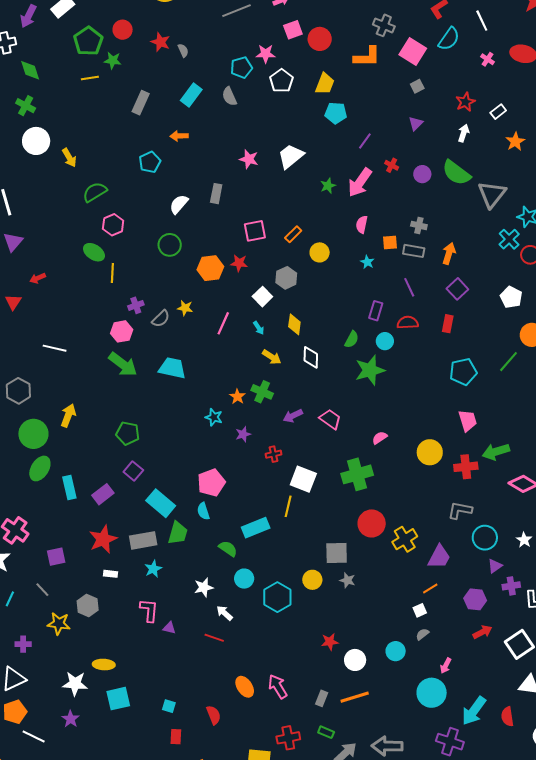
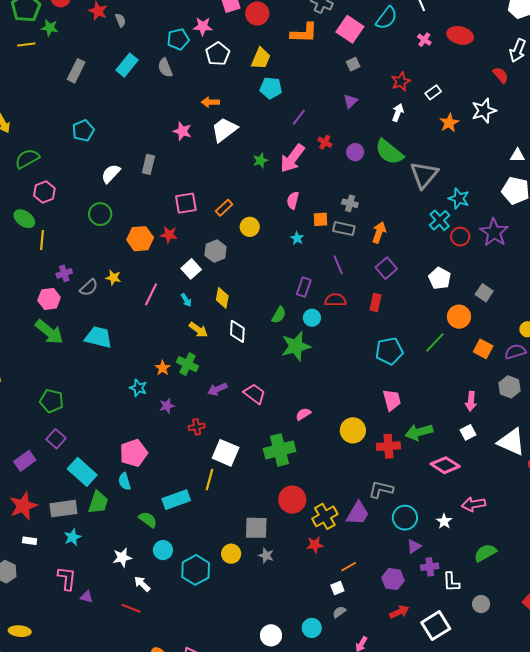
orange arrow: (179, 136) -> (210, 102), moved
purple trapezoid: (439, 557) -> (358, 513), moved
red star: (330, 642) -> (315, 545), moved

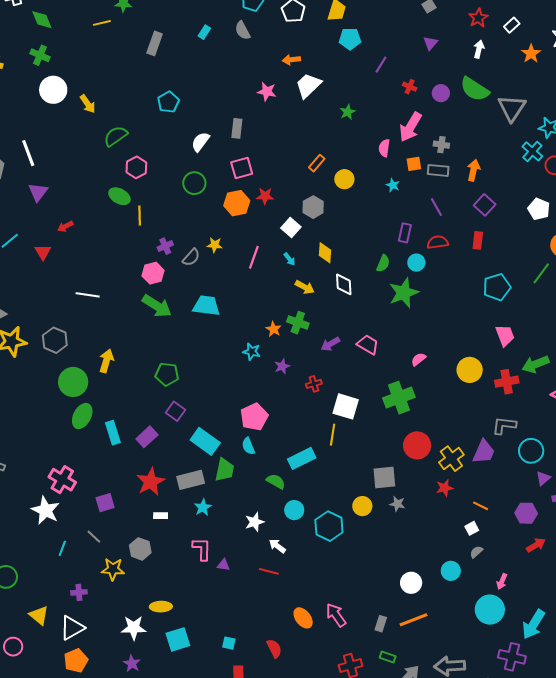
cyan rectangle: (127, 65) -> (204, 32), size x0.6
pink arrow: (292, 158) -> (410, 127), moved
pink square: (186, 203) -> (242, 168), moved
orange line: (349, 567) -> (481, 506), turned 63

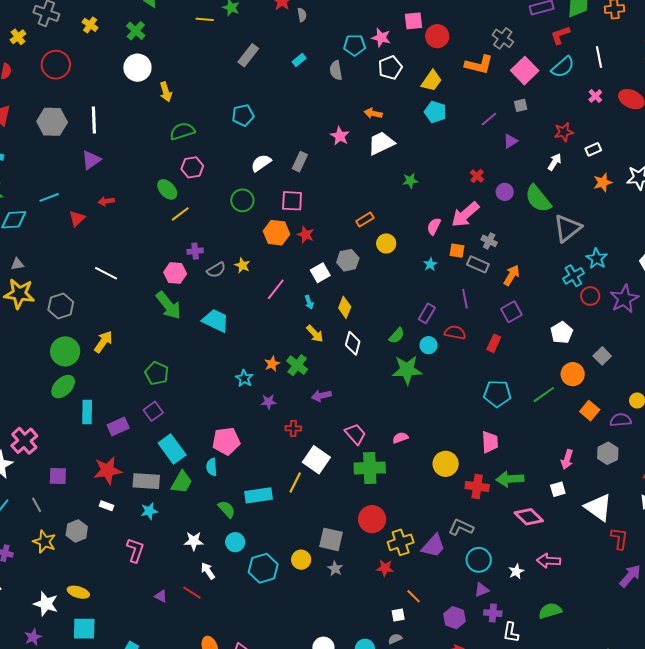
purple line: (381, 65) -> (489, 119), moved
yellow line: (140, 215) -> (180, 214), turned 36
pink trapezoid: (368, 345) -> (355, 434), moved
purple triangle: (223, 565) -> (161, 596), moved

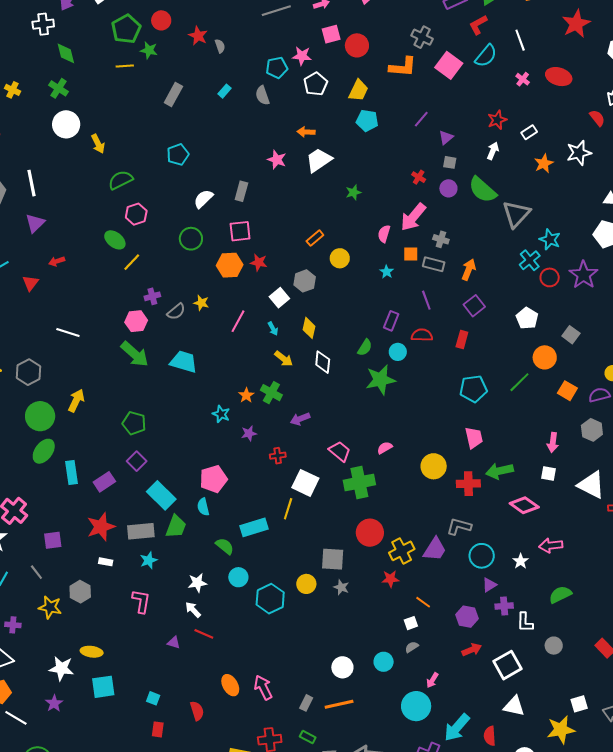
gray square: (521, 105) -> (450, 162), moved, turned 32
white square: (558, 489) -> (549, 473), turned 35
white arrow: (208, 571) -> (193, 610), moved

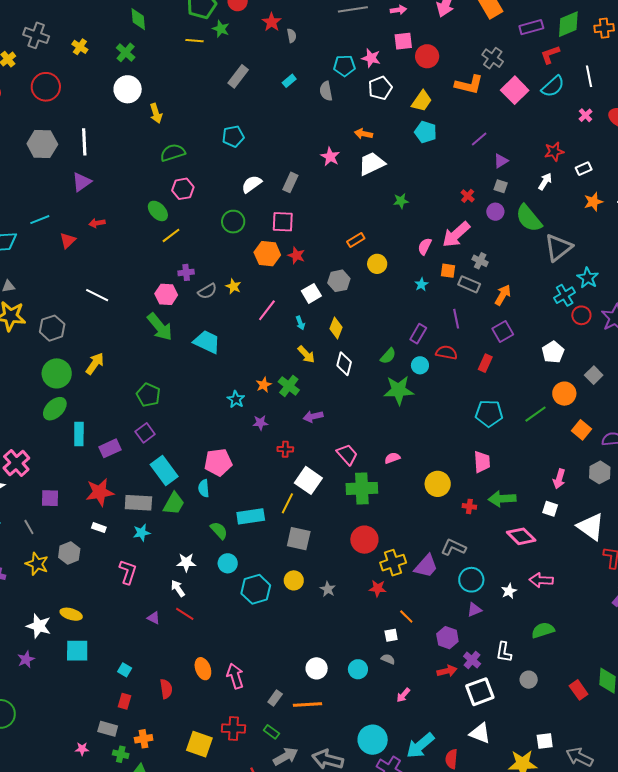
red cross: (468, 484) -> (469, 506), size x0.6
gray square: (333, 559) -> (299, 539), moved
purple cross: (504, 606) -> (472, 660), moved, turned 36
gray semicircle: (412, 647) -> (388, 659), turned 48
cyan circle: (416, 706) -> (373, 740), moved

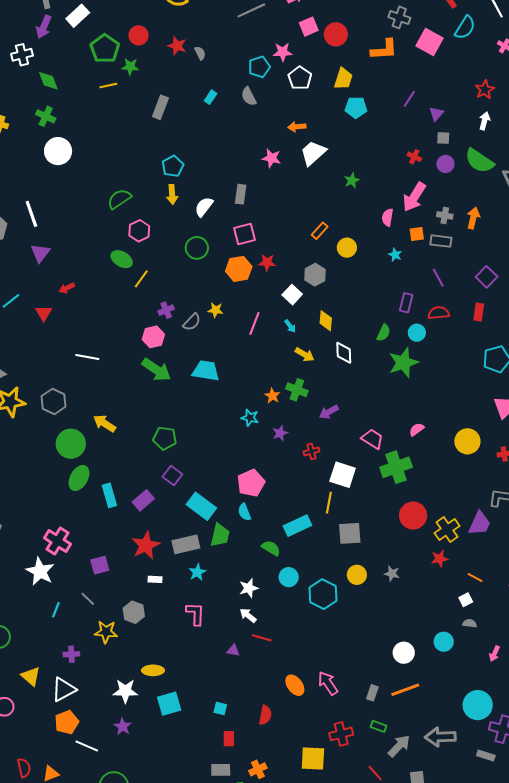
yellow arrow: (156, 113) -> (172, 194), moved, turned 30
orange arrow: (503, 295) -> (473, 218), moved
yellow arrow: (95, 364) -> (105, 423), turned -75
red semicircle: (166, 689) -> (265, 715), turned 36

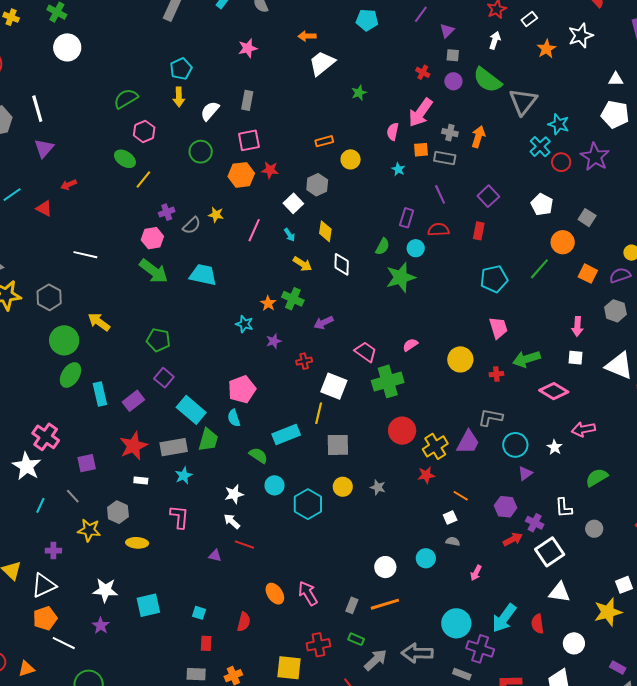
pink star: (271, 158) -> (248, 48), moved, turned -30
orange rectangle: (320, 231) -> (324, 141), turned 30
red triangle: (44, 313) -> (44, 208), turned -36
yellow ellipse: (153, 670) -> (137, 543), moved

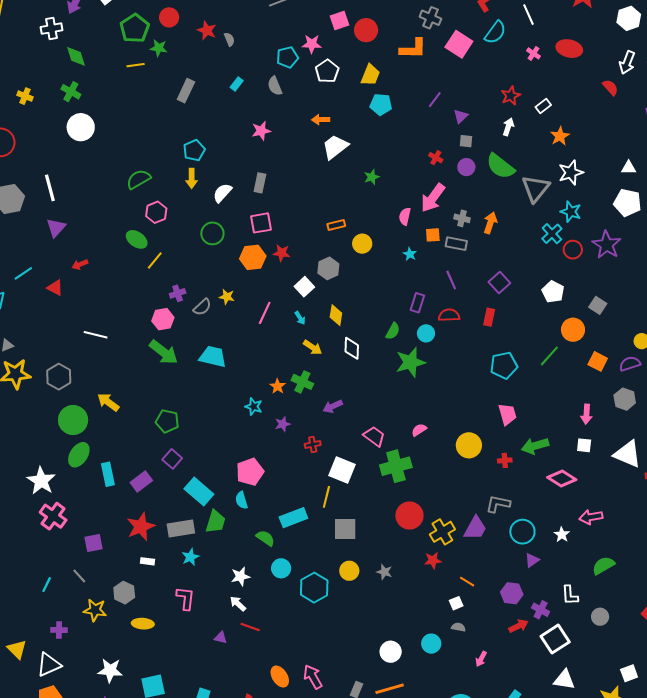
white star: (581, 36) -> (571, 173), moved
white star: (27, 466) -> (41, 481), moved

